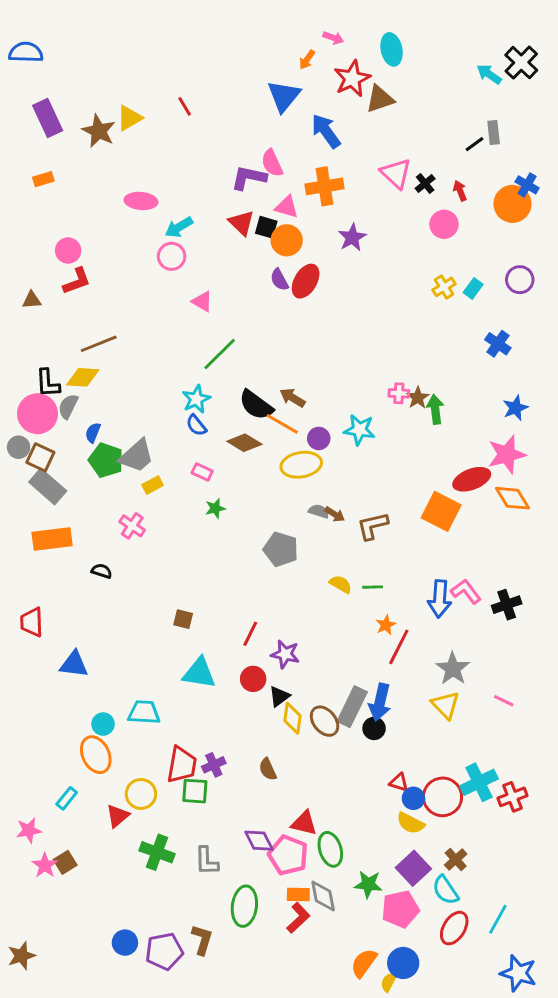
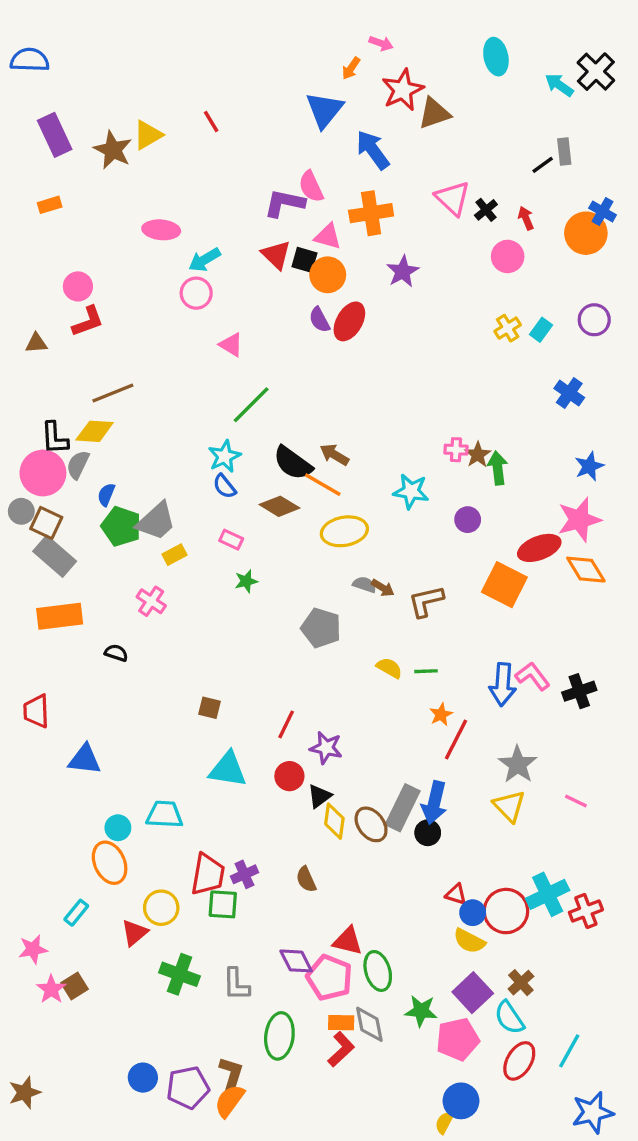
cyan ellipse: (392, 49) -> (496, 57), moved
purple circle: (319, 438) -> (468, 520), moved
orange semicircle: (364, 963) -> (229, 1101), moved
blue star: (518, 973) -> (593, 1113), turned -30

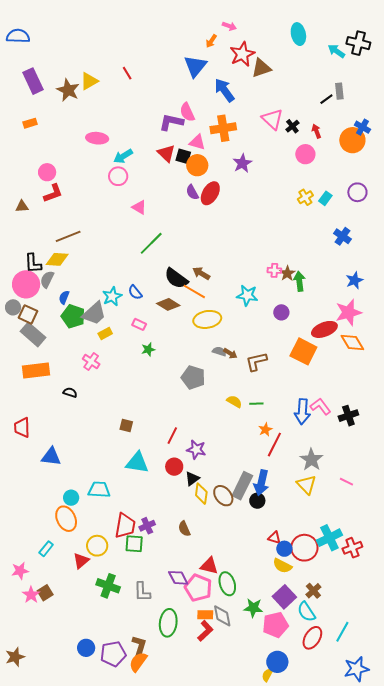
black cross: (596, 72) -> (358, 43), turned -30
cyan star: (224, 456) -> (112, 296), moved

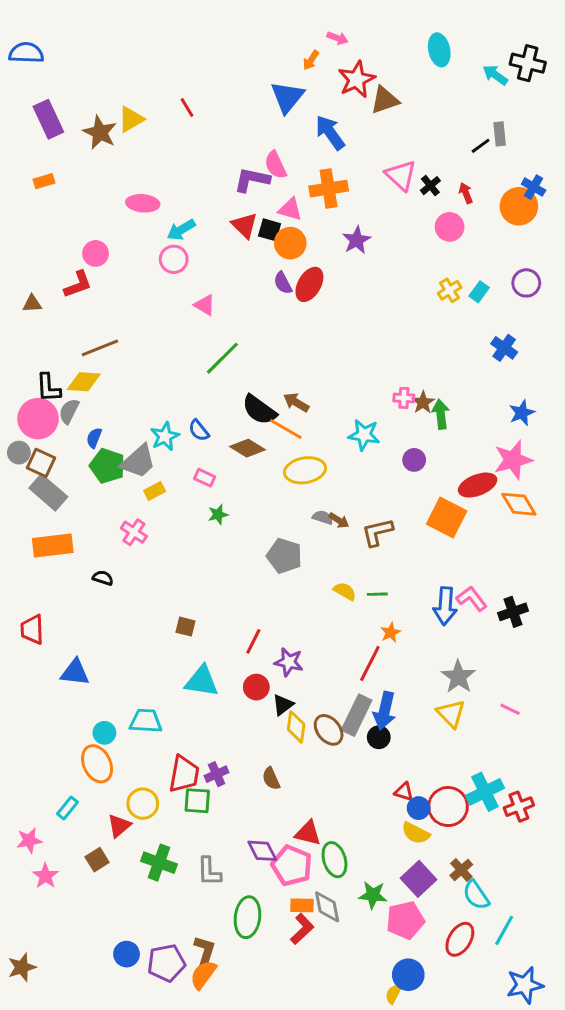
pink circle: (47, 172) -> (96, 253), moved
red line: (274, 445) -> (370, 663), moved
brown square: (45, 593) -> (97, 860), moved
cyan semicircle: (306, 612) -> (476, 895), moved

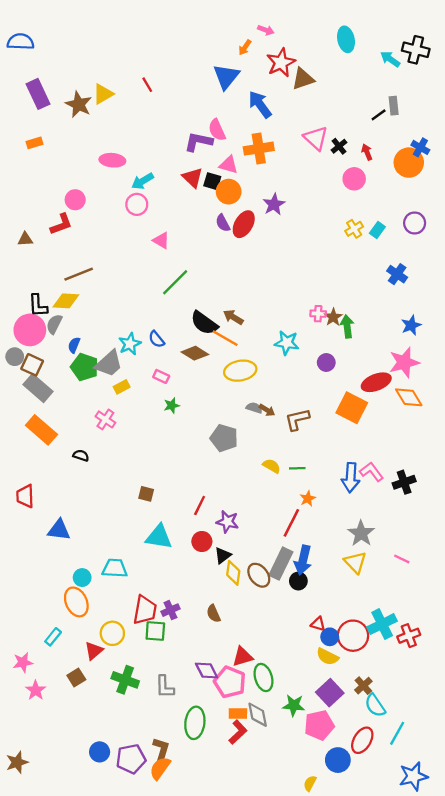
purple star: (357, 240) -> (274, 204), moved
orange rectangle: (53, 545) -> (41, 430), turned 48
red triangle: (308, 833) -> (243, 657), turned -30
blue circle: (408, 975) -> (338, 760), moved

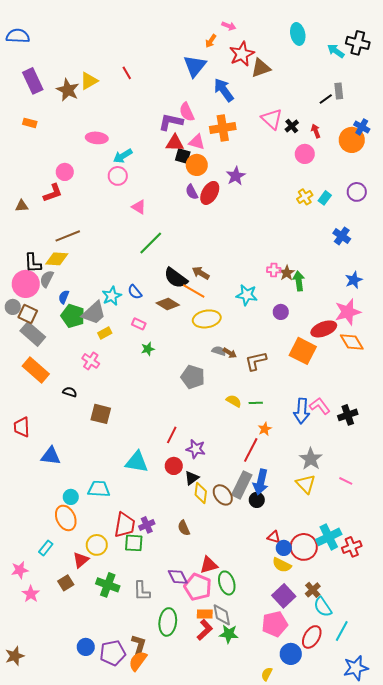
orange rectangle: (34, 143) -> (30, 123), turned 32
red triangle: (193, 178) -> (175, 143), moved, turned -42
brown square: (146, 494) -> (101, 414), moved, size x1.5
green star: (294, 705) -> (229, 634), moved

